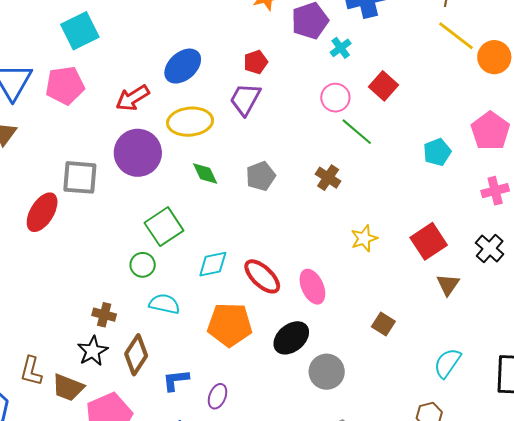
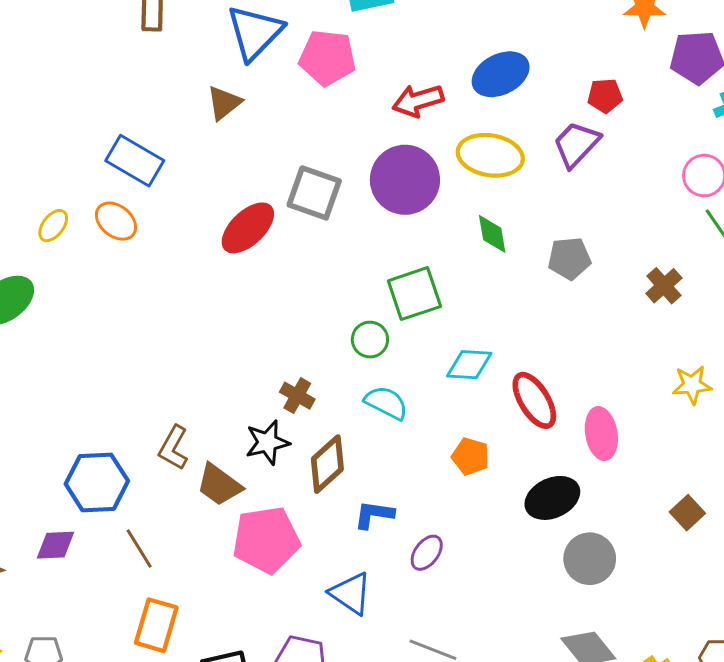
orange pentagon: (230, 325) -> (470, 456), size x0.6

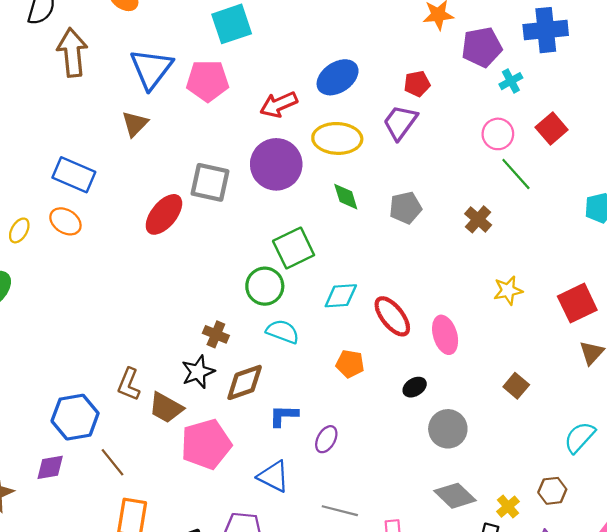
green circle: (370, 340) -> (265, 286), size x1.4
brown diamond: (327, 464) -> (245, 382), turned 30
black ellipse: (552, 498) -> (415, 387), size x0.6

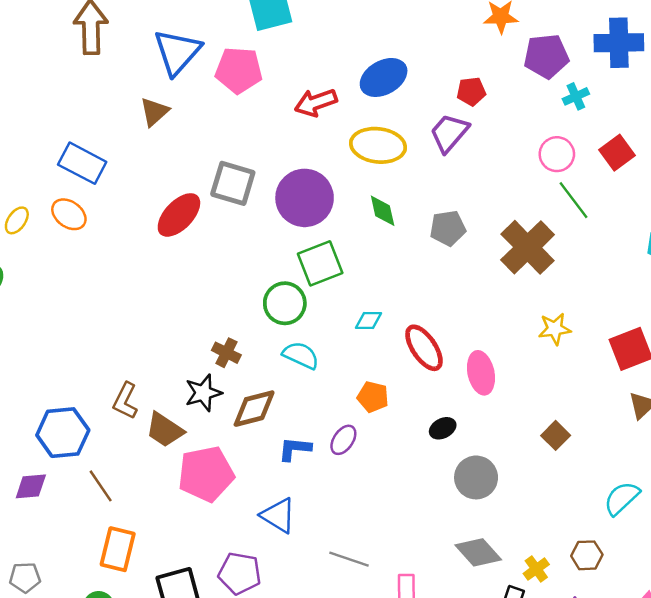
purple circle: (276, 164) -> (305, 198), moved
brown cross: (478, 219) -> (528, 247), size x1.8
cyan diamond: (341, 296) -> (368, 320), size x0.7
purple ellipse: (326, 439) -> (343, 440), moved

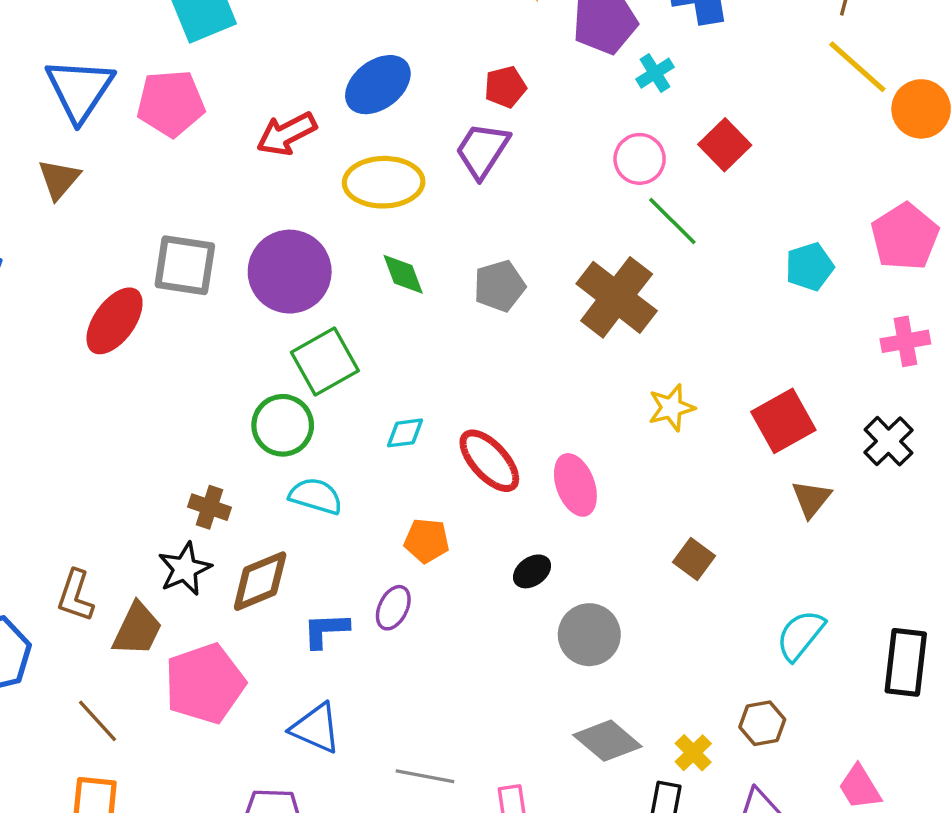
brown trapezoid: (165, 430) -> (137, 629), turned -90
brown line: (101, 486) -> (97, 721), moved

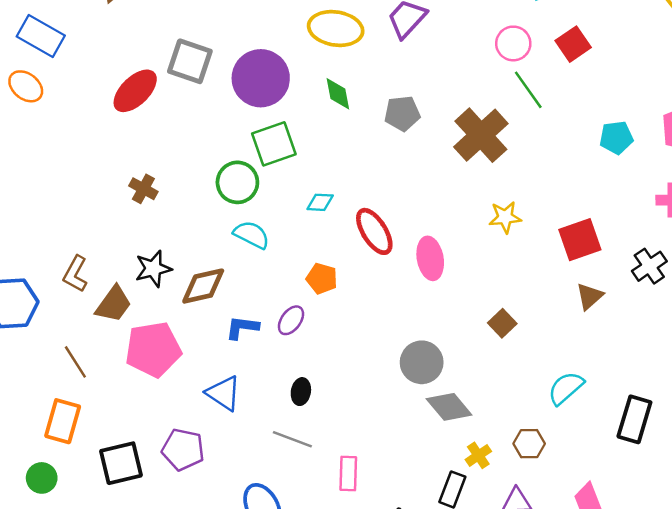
brown cross: (209, 507) -> (143, 189), moved
black ellipse: (532, 571) -> (301, 392), moved, turned -55
gray diamond: (607, 741) -> (449, 407), moved

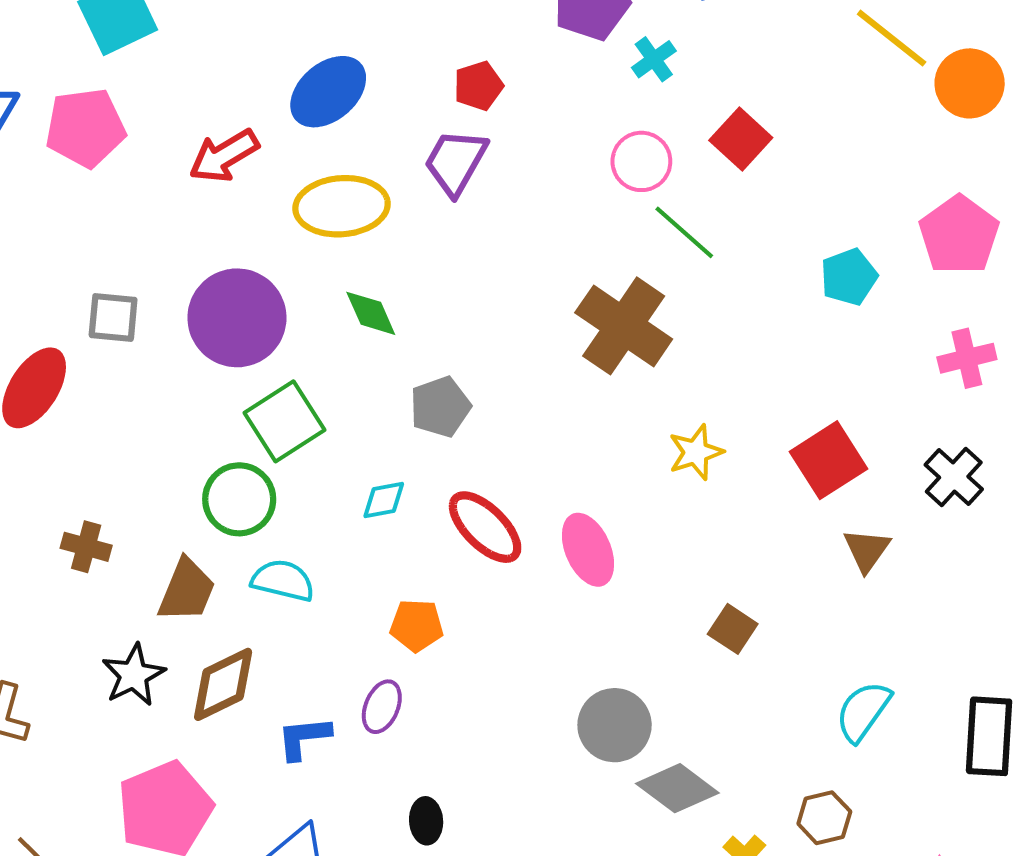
gray square: (190, 61) -> (113, 317), size x0.7
gray pentagon: (402, 113) -> (440, 407), moved
brown trapezoid: (114, 304) -> (187, 590), moved

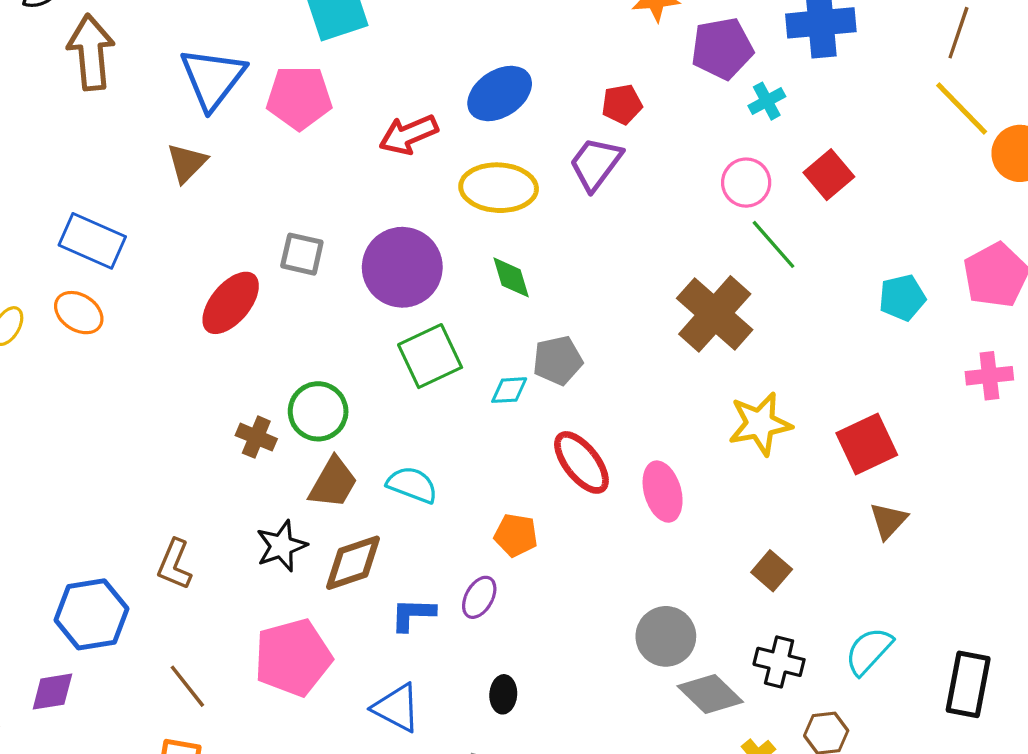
yellow star: (696, 452) -> (760, 424), size x1.4
black cross: (954, 477) -> (779, 662), moved, turned -36
green circle: (239, 499) -> (318, 411), moved
cyan diamond: (384, 500) -> (509, 390), moved

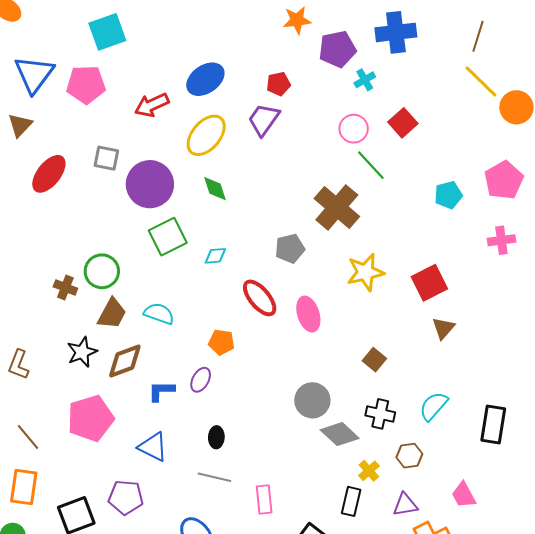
yellow ellipse: (499, 188) -> (206, 135), turned -51
gray square: (302, 254) -> (106, 158), moved
red ellipse: (231, 303) -> (49, 174), moved
gray pentagon: (558, 360) -> (290, 248), moved

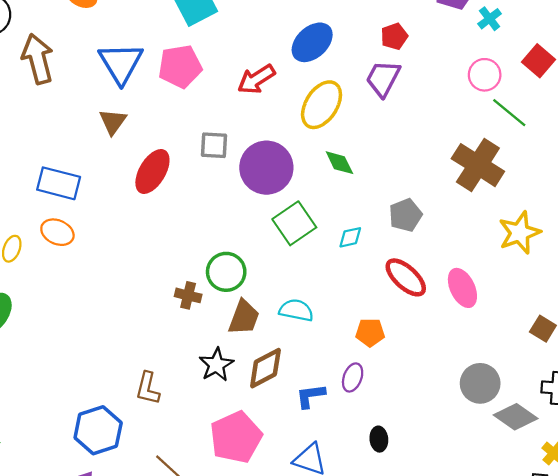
gray pentagon: (290, 248) -> (405, 215), moved

